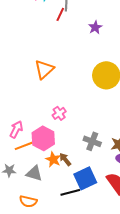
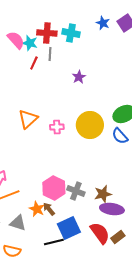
red line: (60, 14) -> (34, 63), moved
pink cross: (59, 113) -> (57, 127), moved, turned 32
pink hexagon: (43, 138) -> (54, 188), moved

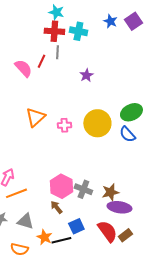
pink semicircle: (16, 40) -> (23, 68), moved
cyan star: (30, 43) -> (56, 12), moved
orange star: (37, 209) -> (44, 237), moved
blue square: (69, 228) -> (76, 226), size x0.7

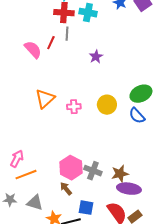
yellow circle: (97, 123) -> (107, 105), size x0.7
blue square: (76, 226) -> (86, 208), turned 35

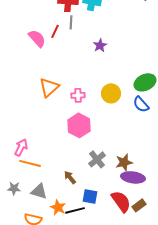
pink hexagon: (71, 168) -> (79, 125), moved
gray cross: (93, 171) -> (97, 159), turned 30
orange line: (26, 175) -> (30, 163), turned 35

